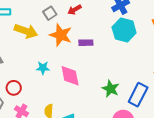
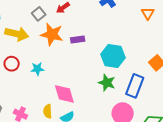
cyan hexagon: (124, 30) -> (113, 56), moved
pink diamond: (70, 76) -> (64, 94), moved
red circle: (14, 88) -> (12, 64), moved

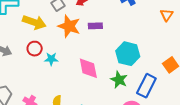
purple rectangle: (78, 39) -> (95, 26), moved
red circle: (12, 64) -> (35, 49), moved
pink diamond: (64, 94) -> (88, 68), moved

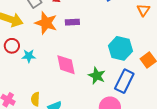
cyan hexagon: (128, 54) -> (120, 48), moved

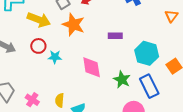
purple rectangle: (72, 22) -> (115, 36), moved
blue rectangle: (124, 81) -> (149, 86), turned -55

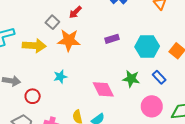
red circle: (38, 46) -> (33, 96), moved
pink diamond: (92, 67) -> (103, 89), moved
blue rectangle: (149, 86) -> (159, 77), size x0.6

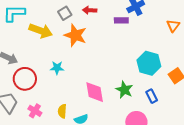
red arrow: (75, 12) -> (90, 10), turned 32
purple rectangle: (112, 39) -> (121, 20), moved
red circle: (33, 96) -> (25, 79), size x1.5

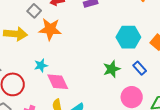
green star: (124, 90) -> (112, 69), turned -30
pink diamond: (95, 92) -> (58, 82), moved

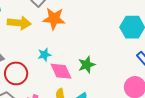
green star: (112, 69) -> (87, 65), moved

